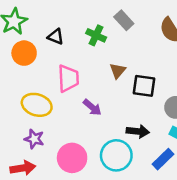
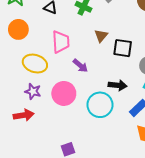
orange circle: (24, 53) -> (18, 29), moved
pink circle: (72, 158) -> (64, 93), moved

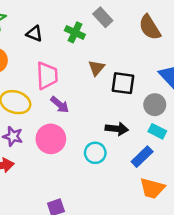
purple arrow: (80, 66) -> (60, 105), moved
cyan circle: (100, 105) -> (95, 153), size x0.7

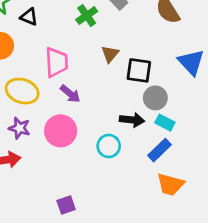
green cross: (75, 32) -> (87, 16), turned 30
black triangle: (34, 34) -> (29, 17), moved
gray circle: (155, 105) -> (155, 98), moved
cyan rectangle: (157, 131) -> (165, 123), moved

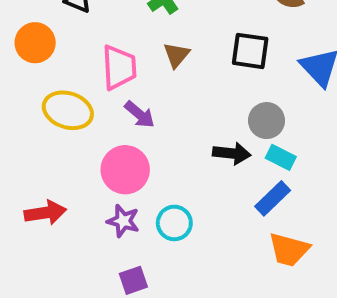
brown triangle: (110, 54) -> (176, 55), moved
black square: (139, 70) -> (250, 51), moved
purple star: (19, 128) -> (123, 221), moved
cyan circle: (109, 146) -> (174, 223), moved

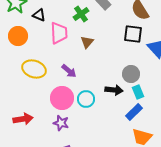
black square: (250, 51) -> (133, 34), moved
pink trapezoid: (119, 67) -> (59, 33), moved
cyan rectangle: (281, 157) -> (138, 92), turned 40
cyan circle: (174, 223) -> (86, 99), moved

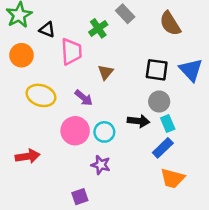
black square: (133, 34) -> (157, 70), moved
brown triangle: (87, 42) -> (106, 72), moved
purple star: (61, 123) -> (101, 165), moved

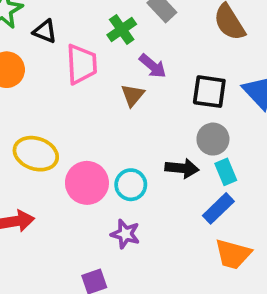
yellow ellipse: (41, 95) -> (36, 154), moved
purple arrow: (84, 98) -> (153, 66), moved

